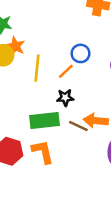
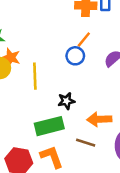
orange line: (66, 71) -> (84, 39), moved
brown line: (78, 126) -> (86, 143), moved

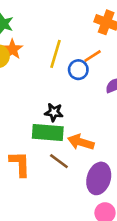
yellow line: (35, 76) -> (56, 54), moved
green rectangle: (49, 126) -> (48, 133), moved

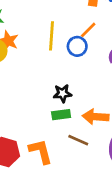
green rectangle: (48, 133) -> (61, 115), size x0.6

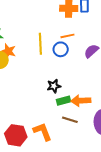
orange line: (88, 30) -> (67, 36), turned 40
green rectangle: (61, 115) -> (63, 101), moved

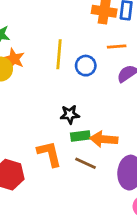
orange line: (67, 36) -> (117, 46), moved
orange L-shape: (43, 132) -> (49, 154), moved

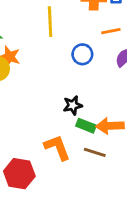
yellow line: (59, 54) -> (50, 22), moved
green rectangle: (80, 136) -> (86, 126), turned 36

